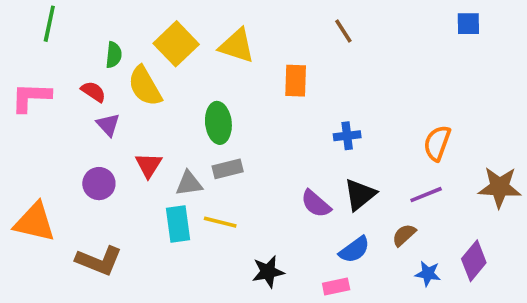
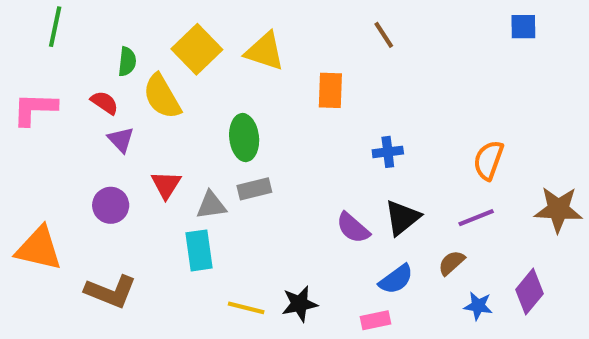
yellow line: (220, 222) -> (246, 308), moved

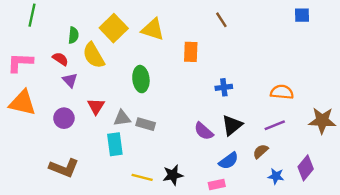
orange semicircle: (488, 160) -> (282, 92), turned 75
gray rectangle: (254, 189) -> (146, 124), moved, turned 30
orange triangle: (39, 248) -> (23, 103), moved

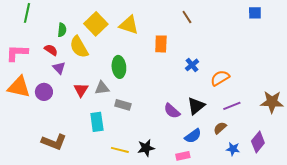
blue cross: (224, 87) -> (192, 65), moved, turned -32
orange semicircle: (282, 92) -> (220, 78), moved, turned -36
purple circle: (64, 118) -> (44, 92), moved
gray triangle: (122, 118) -> (102, 88), moved

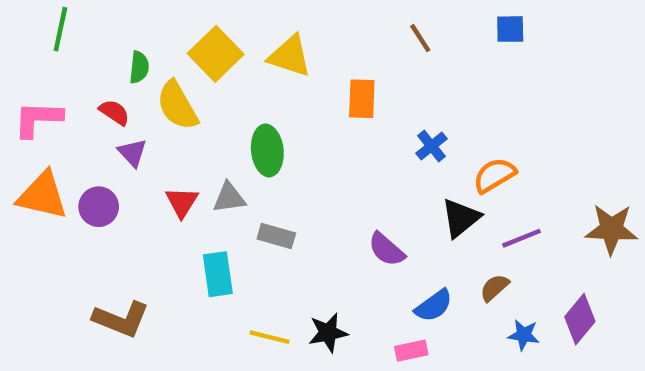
blue square: (255, 13) -> (510, 29), moved
black triangle: (196, 106) -> (461, 218), moved

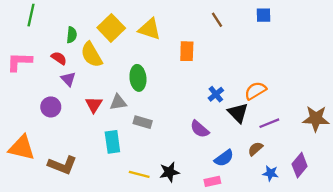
blue cross: (431, 146) -> (216, 94), moved
orange triangle: (42, 195) -> (22, 148), moved
black triangle: (461, 218) -> (238, 113), turned -35

